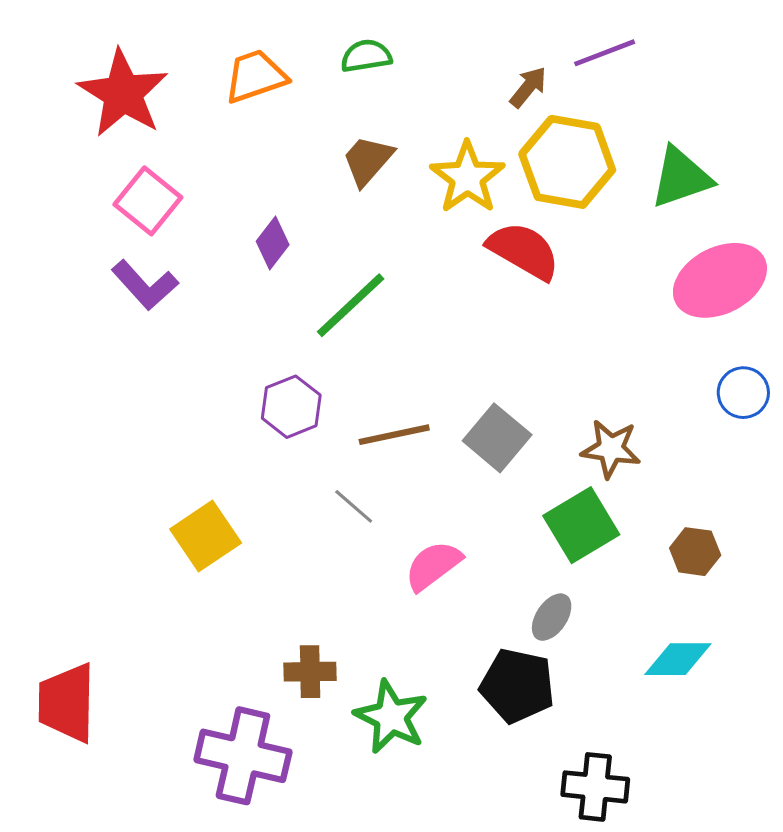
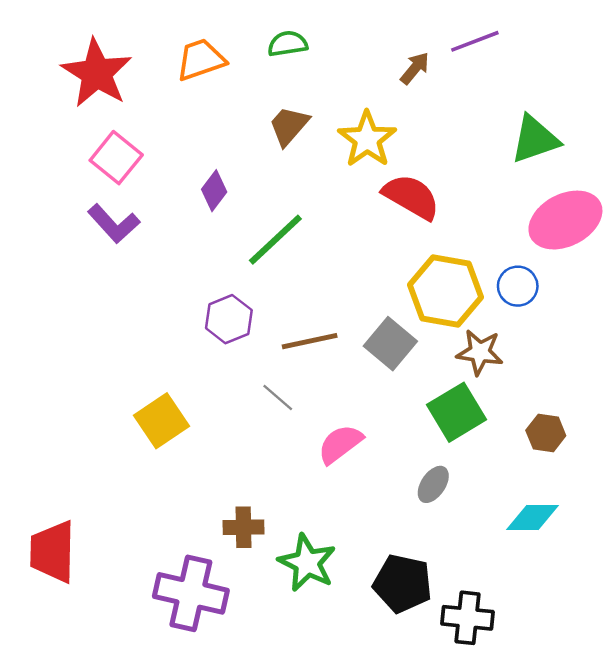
yellow hexagon: (567, 162) -> (445, 291), moved
blue circle: (743, 393) -> (518, 286), moved
black pentagon: (517, 686) -> (403, 584), moved

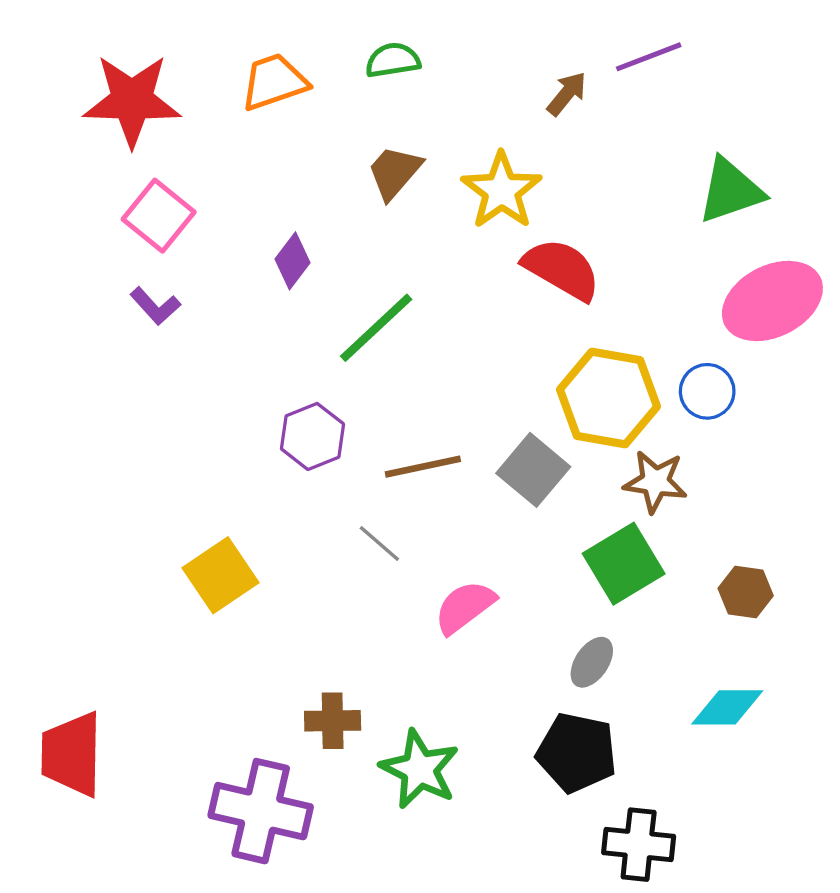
red star: (97, 73) -> (132, 100), turned -30
purple L-shape: (114, 224) -> (155, 306), size x0.7
black pentagon: (403, 584) -> (577, 753), moved

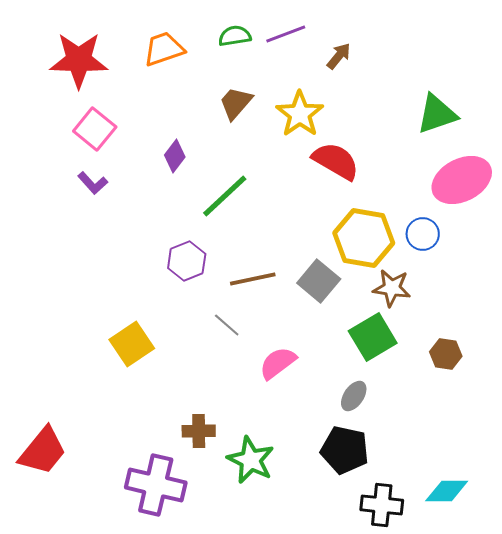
purple line: (649, 57) -> (286, 34), moved
cyan diamond: (727, 707) -> (447, 491), moved
red trapezoid: (72, 754) -> (43, 451), turned -142

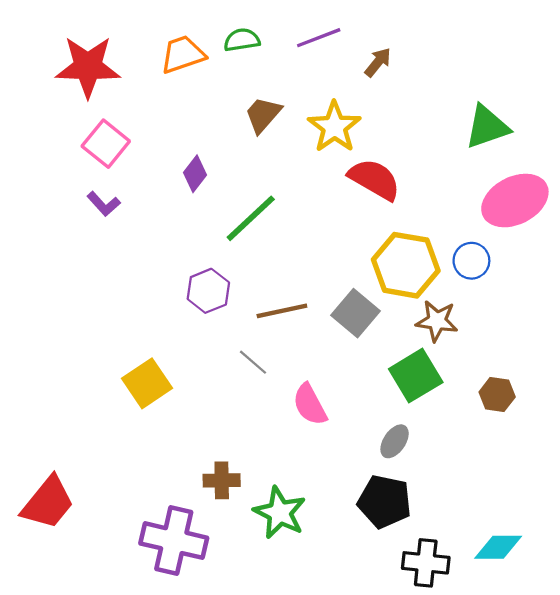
green semicircle: (235, 36) -> (242, 40), moved
pink semicircle: (278, 363) -> (310, 405), turned -81

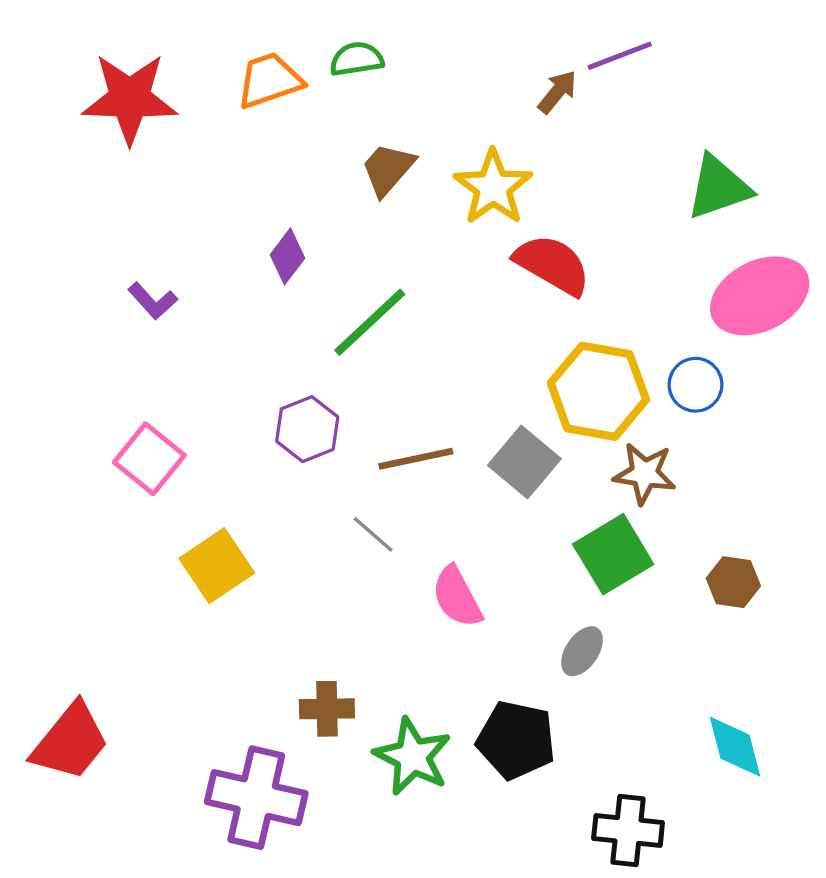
purple line: (319, 38) -> (620, 56), moved
pink square: (106, 144) -> (149, 459), moved
black pentagon: (384, 502) -> (516, 740), moved
cyan diamond: (498, 547) -> (735, 747), moved, turned 75

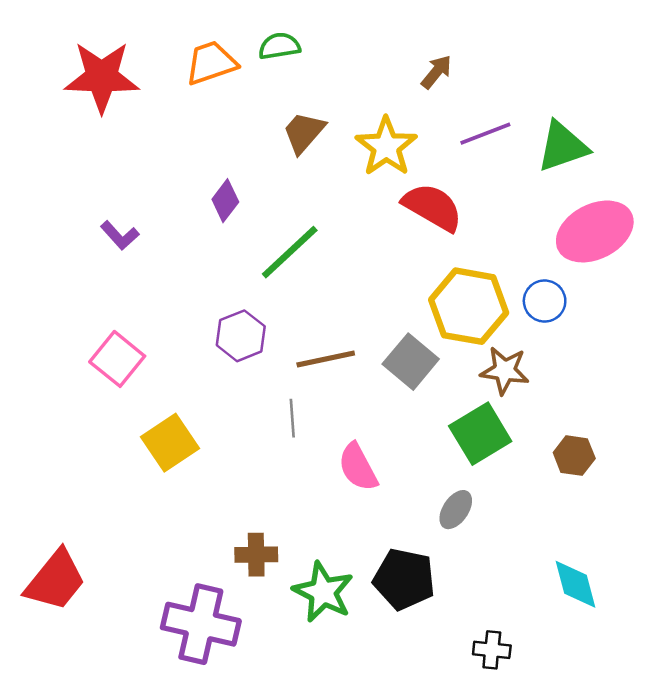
purple line: (620, 56) -> (485, 134), moved
gray line: (373, 534) -> (292, 418), turned 45
black cross: (628, 831) -> (492, 650), size x0.7

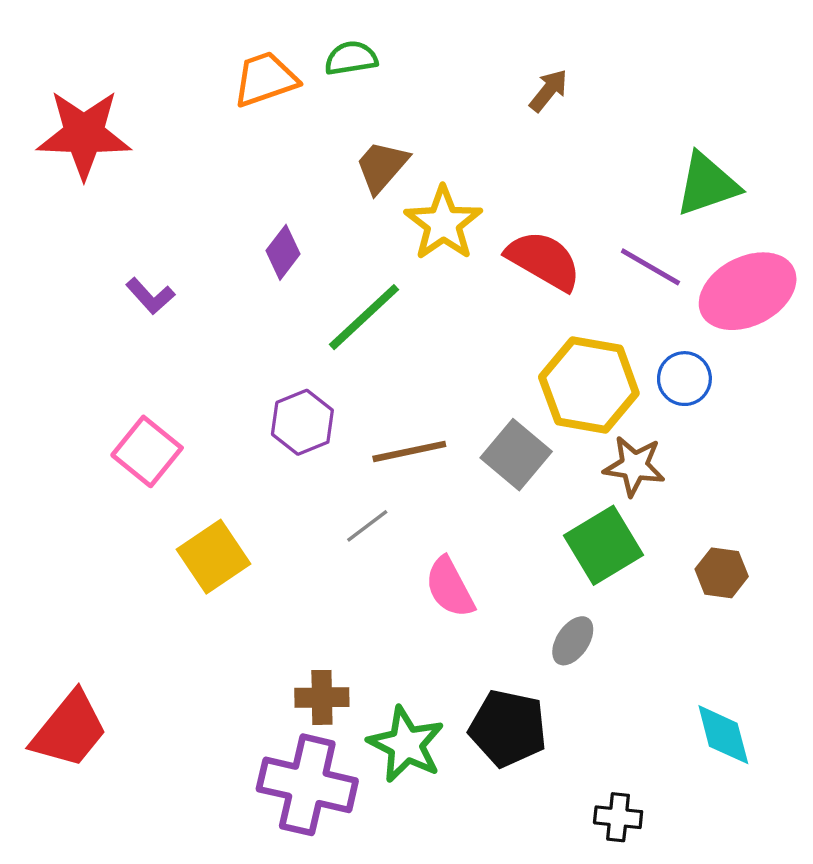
red star: (102, 77) -> (84, 134), moved
purple line: (485, 134) -> (650, 267), moved, turned 51
yellow star: (386, 147) -> (443, 223), moved
gray line: (292, 418) -> (367, 526), turned 57
purple cross: (201, 624) -> (307, 785), moved

